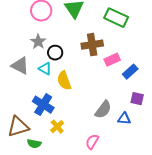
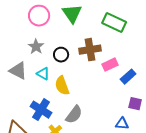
black circle: (55, 53) -> (61, 55), moved
gray semicircle: (103, 110) -> (74, 115), moved

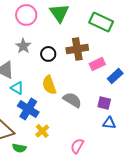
cyan triangle: (43, 74) -> (17, 88), moved
purple square: (135, 104) -> (104, 103), moved
gray semicircle: (74, 115) -> (72, 100), moved, turned -96

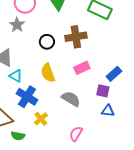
gray star: (23, 46) -> (17, 25), moved
pink rectangle: (97, 64) -> (82, 68), moved
blue rectangle: (115, 76) -> (114, 74), moved
gray semicircle: (72, 100) -> (71, 99), moved

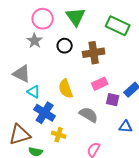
black circle: (47, 42) -> (65, 46), moved
purple square: (103, 91) -> (113, 100), moved
yellow cross: (41, 119) -> (59, 135), turned -32

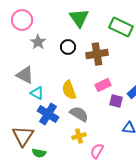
pink circle: (43, 19) -> (22, 20), moved
gray semicircle: (89, 115) -> (79, 114), moved
brown triangle: (20, 135) -> (23, 136), turned -40
yellow cross: (59, 135) -> (79, 136), moved, turned -32

